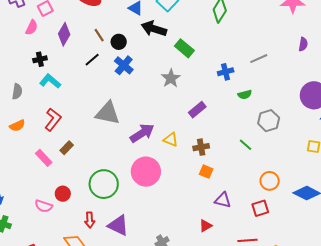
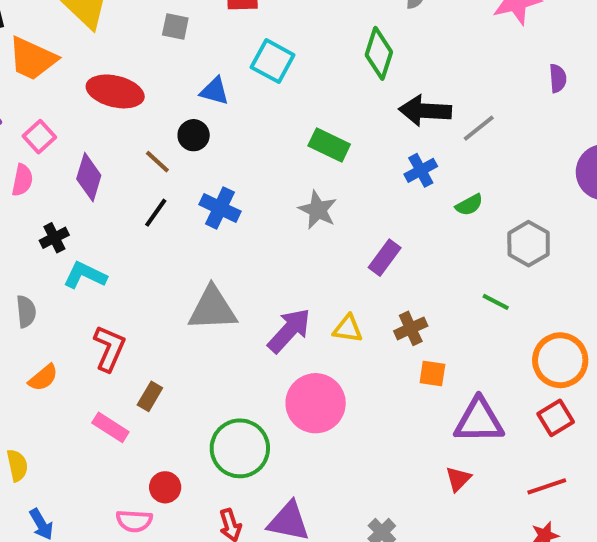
black arrow: (154, 29) -> (425, 111), moved
black circle: (119, 42) -> (194, 135), moved
orange circle: (270, 181) -> (560, 360), size x1.4
purple triangle: (223, 200) -> (479, 421), size x1.5

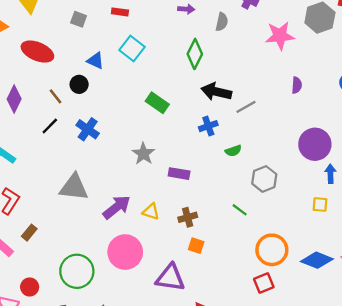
gray star: (318, 210) -> (143, 154), moved
purple rectangle: (385, 258) -> (179, 174), turned 54
purple triangle: (479, 421) -> (170, 278), moved

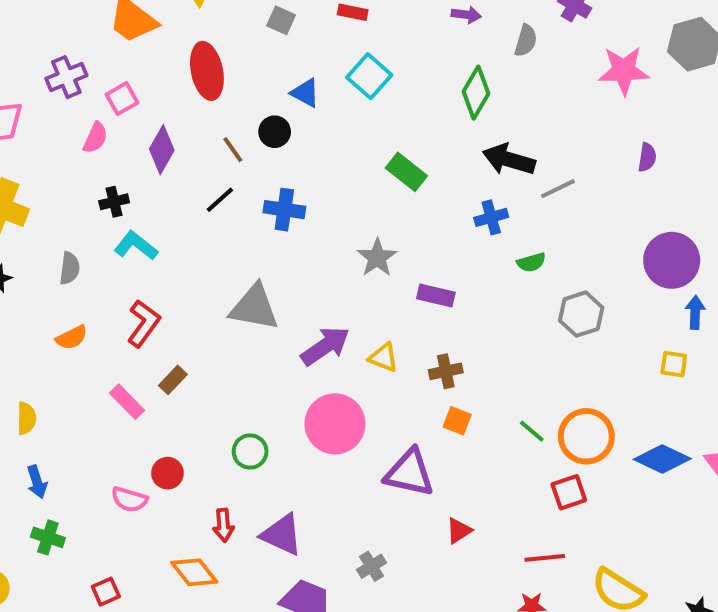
red ellipse: (37, 52) -> (207, 71), turned 52
blue cross: (88, 129) -> (284, 210), turned -30
green line: (240, 210) -> (532, 431), moved
green circle: (77, 271) -> (250, 451), size x0.6

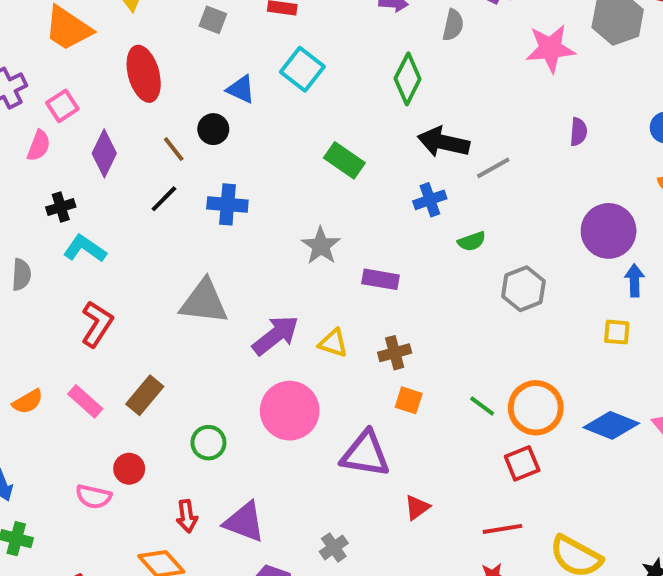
orange semicircle: (72, 338) -> (28, 402), moved
brown rectangle: (173, 380) -> (145, 395), moved, size x1.4

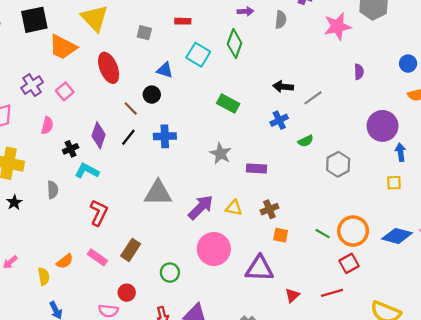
green diamond: (408, 79) -> (235, 43), moved
black arrow: (444, 142) -> (283, 87), size x0.7
pink semicircle: (39, 146) -> (47, 125), moved
purple diamond: (104, 153) -> (99, 135), moved
red line: (502, 529) -> (332, 293), moved

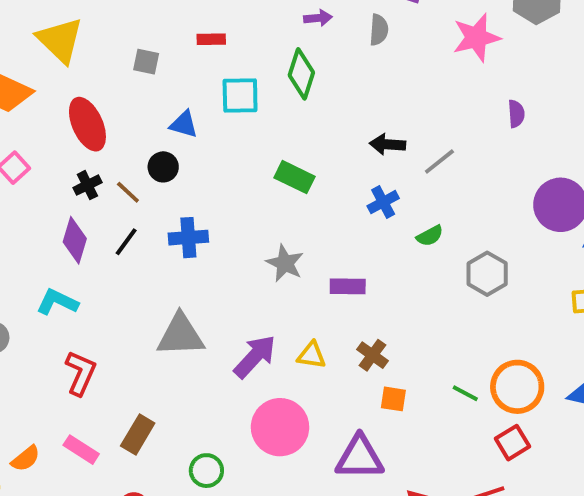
cyan square: (198, 55) -> (240, 96), turned -30
black cross: (71, 149) -> (87, 185), moved
brown cross: (269, 209) -> (373, 355), turned -30

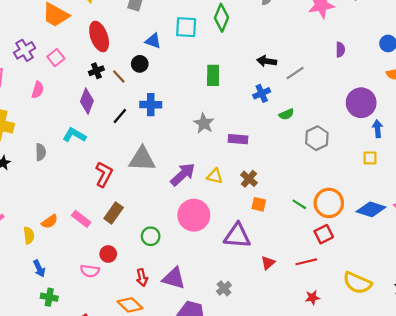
green rectangle: (295, 177) -> (213, 75), turned 60
black line: (126, 242) -> (120, 116), moved
red L-shape: (81, 373) -> (104, 174), moved

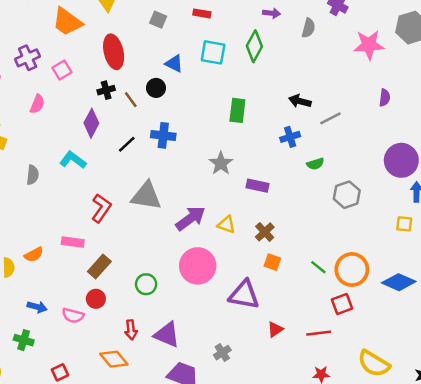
brown rectangle: (114, 213) -> (99, 267), moved
pink rectangle: (81, 219) -> (73, 242), moved, turned -36
blue arrow: (39, 268) -> (37, 307), moved, turned -56

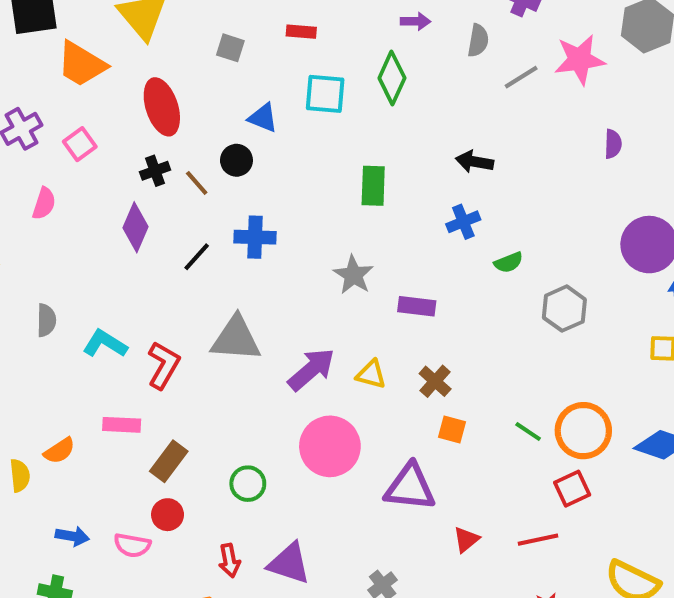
gray line: (330, 118) -> (521, 77), moved
cyan L-shape: (73, 160) -> (105, 344), moved

